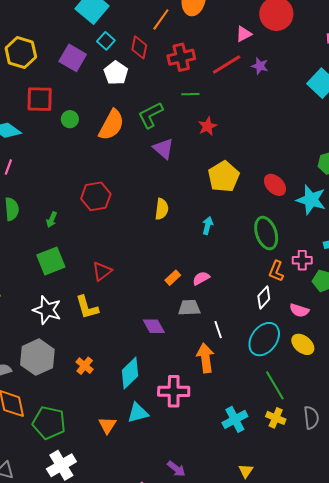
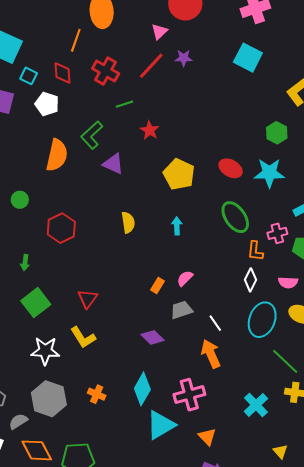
red cross: (181, 57) -> (106, 71), turned -32
green circle: (70, 119) -> (20, 200), moved
cyan triangle: (138, 413) -> (161, 425), size x1.4
orange triangle: (107, 425) -> (207, 437), moved

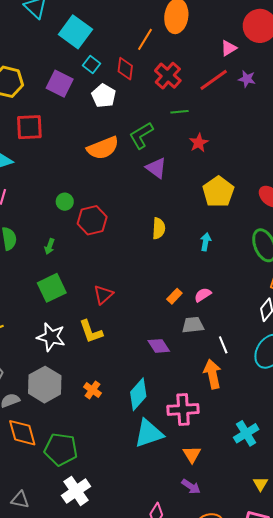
orange semicircle: (57, 155) -> (103, 148), turned 44
green circle: (20, 200) -> (65, 202), moved

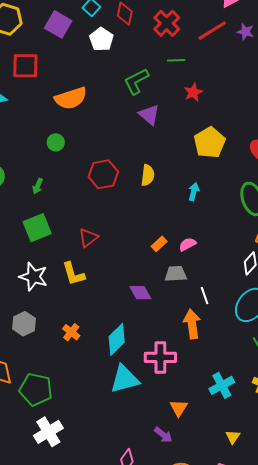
orange semicircle: (103, 148) -> (71, 98), moved
red hexagon: (92, 220) -> (103, 174), moved
gray hexagon: (45, 385) -> (24, 324), size x0.7
orange triangle: (192, 454) -> (179, 408), moved

